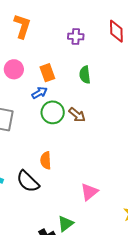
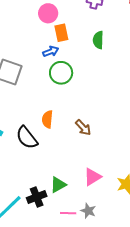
pink circle: (14, 69) -> (48, 13), moved
brown arrow: (77, 115) -> (83, 128), moved
pink triangle: (89, 192) -> (92, 177), moved

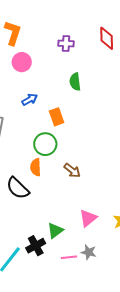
orange rectangle: (61, 33) -> (57, 117), moved
green circle: (61, 73) -> (45, 144), moved

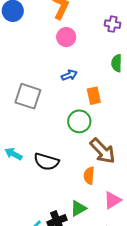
orange semicircle: (36, 167) -> (89, 176), moved
brown arrow: (72, 170) -> (103, 151), size x1.6
black semicircle: (18, 188) -> (46, 162), turned -35

